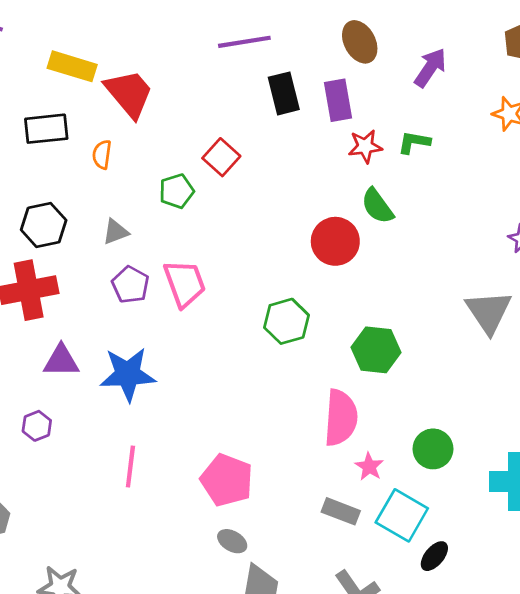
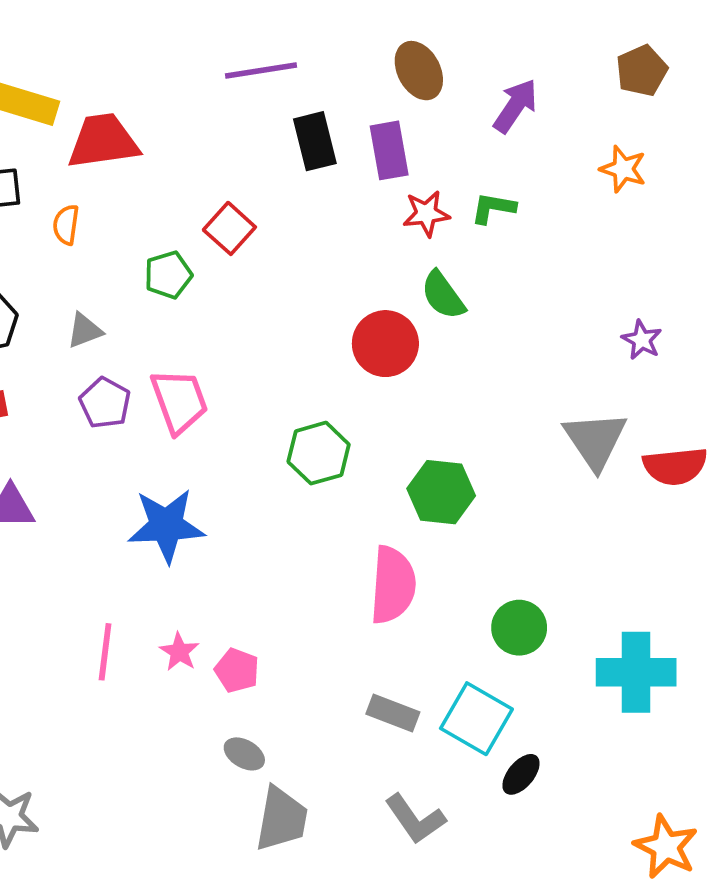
red trapezoid: (129, 93) -> (103, 141), turned -58
blue star: (128, 374) -> (166, 526), moved
pink star: (369, 467) -> (179, 652), moved
pink pentagon: (227, 480) -> (237, 670), size x0.6

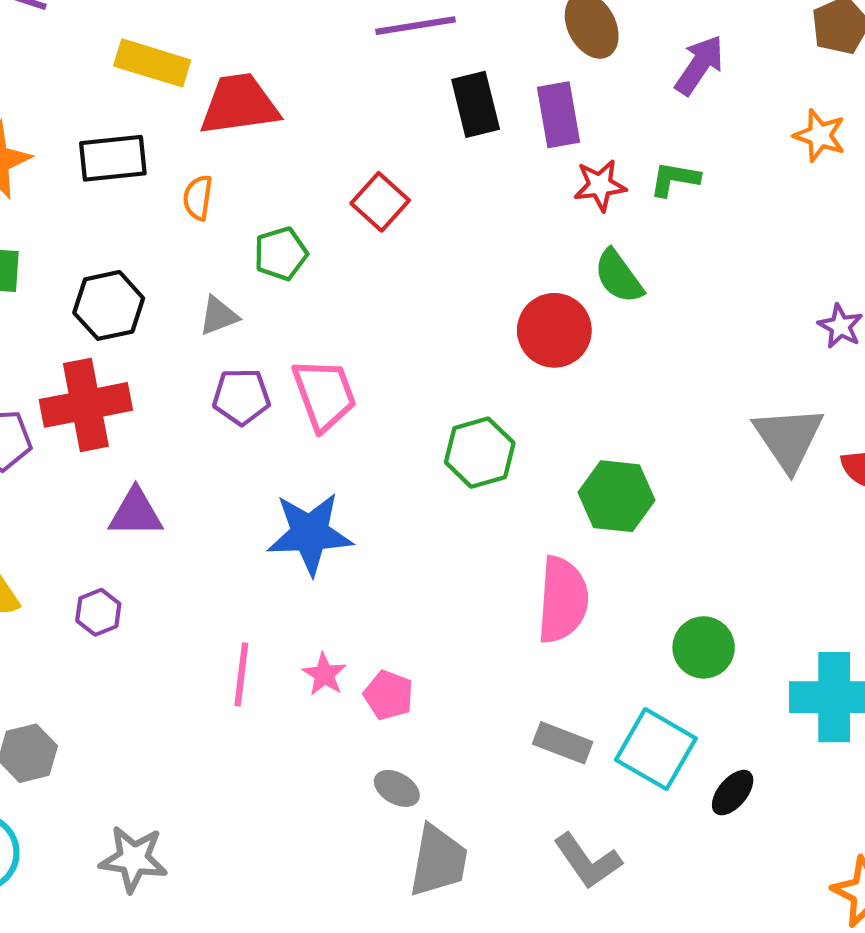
green pentagon: (168, 275) -> (281, 254), moved
purple pentagon: (105, 403) -> (241, 397), turned -30
black ellipse: (521, 774) -> (733, 793), moved

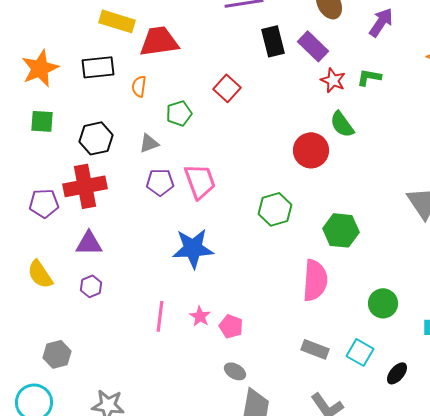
purple rectangle: (558, 115) -> (313, 46), turned -36
red star: (600, 185) -> (333, 80), turned 30
purple triangle: (136, 513) -> (89, 243), moved
cyan square: (656, 749) -> (360, 352), size x0.7

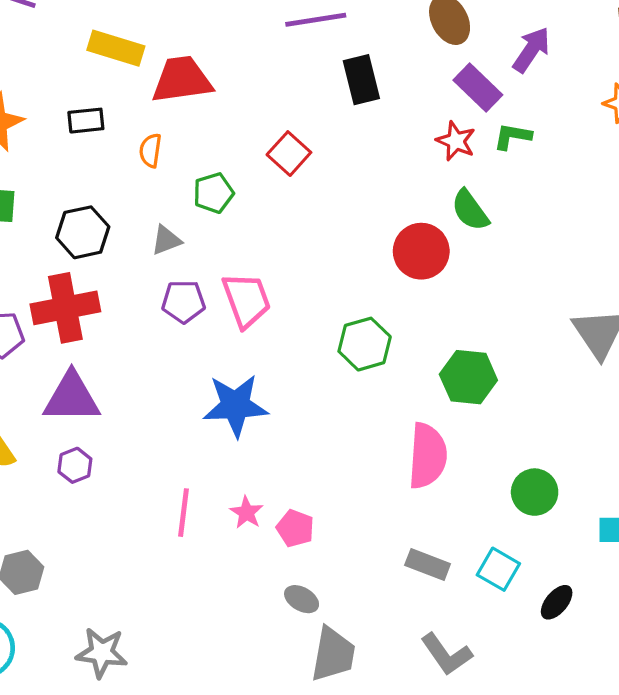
purple rectangle: (313, 46) -> (478, 87), moved
black rectangle: (98, 67) -> (86, 121), size x0.7
purple triangle: (89, 243) -> (72, 398), size x1.4

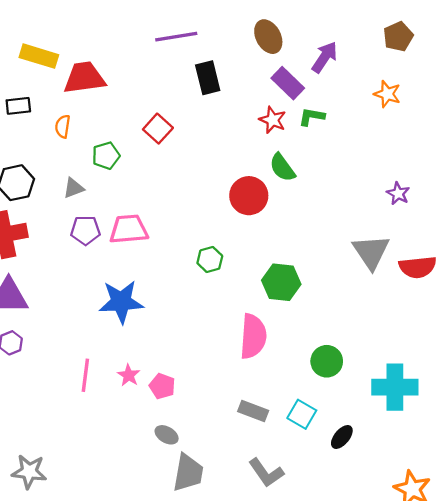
pink trapezoid: (246, 300) -> (129, 229), turned -75
green hexagon: (365, 344) -> (210, 260), size x0.7

